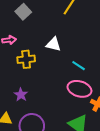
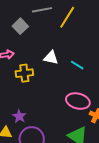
cyan line: (79, 66) -> (77, 65), moved
purple star: (21, 95) -> (19, 116), moved

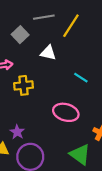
white triangle: (51, 58) -> (48, 53), moved
pink ellipse: (78, 101) -> (66, 112), moved

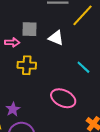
gray square: (20, 35) -> (30, 29), moved, turned 35

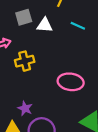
gray square: (30, 29) -> (24, 17), moved
cyan line: (83, 67) -> (78, 26), moved

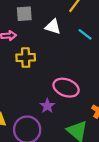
gray square: (24, 17) -> (24, 14), moved
purple star: (25, 108) -> (47, 106), moved

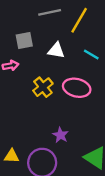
yellow cross: (26, 58) -> (43, 87), moved, turned -30
pink ellipse: (66, 88) -> (77, 88), moved

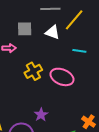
white triangle: (56, 50) -> (52, 32), moved
cyan line: (91, 54) -> (79, 51), turned -32

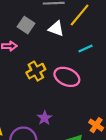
gray square: (25, 29) -> (26, 25), turned 35
cyan line: (79, 51) -> (85, 48), turned -32

